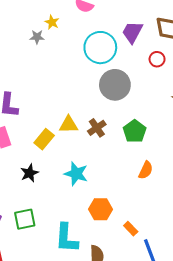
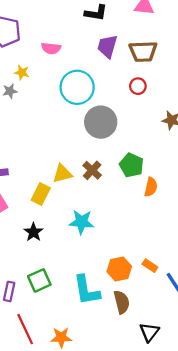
purple trapezoid: (132, 32) -> (107, 46), moved
orange semicircle: (146, 170) -> (151, 187), moved
orange hexagon: (101, 209) -> (119, 269), moved

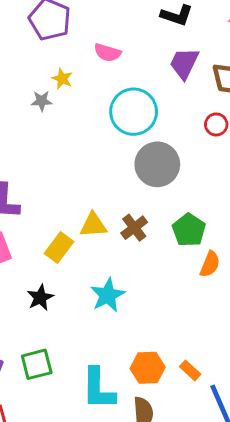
cyan star: (81, 222) -> (108, 295), turned 30

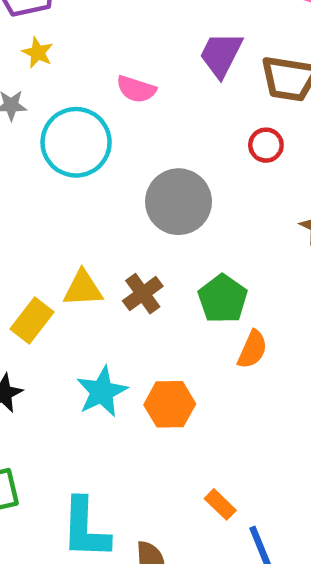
pink semicircle: (107, 53) -> (136, 89), moved
yellow star: (62, 79) -> (38, 53), moved
cyan circle: (134, 112) -> (76, 142), moved
orange hexagon: (148, 368) -> (170, 404), moved

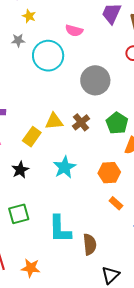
orange hexagon: (170, 404) -> (109, 173), moved
orange rectangle: (220, 504) -> (116, 203), moved

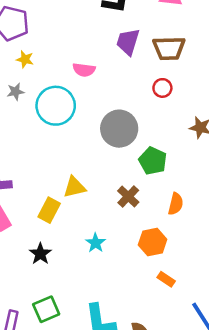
brown cross: (81, 122) -> (128, 197), moved
green pentagon: (117, 123) -> (153, 161), moved
cyan star: (65, 167) -> (96, 243), size x0.7

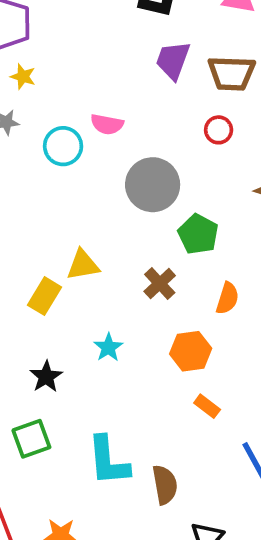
pink semicircle: (84, 70) -> (107, 124), moved
cyan circle: (56, 106) -> (63, 146), size x0.7
black star: (40, 254) -> (46, 377), moved

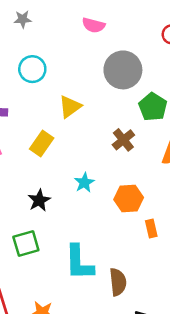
cyan circle: (63, 146) -> (32, 69), moved
yellow triangle: (83, 265) -> (70, 107), moved, turned -30
orange hexagon: (191, 351) -> (129, 199), moved
orange rectangle: (207, 406) -> (151, 229), turned 36

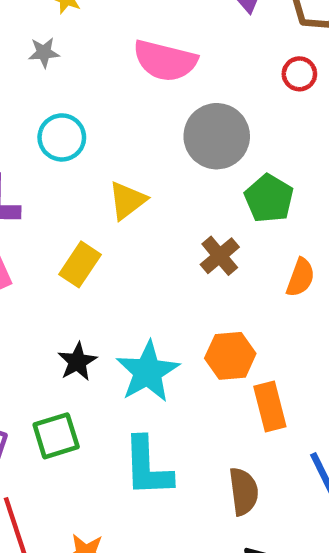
pink semicircle: (94, 25) -> (165, 61), size x1.6
cyan star: (84, 183) -> (148, 372), moved, size x1.8
orange rectangle: (151, 229) -> (270, 406), size x1.5
brown semicircle: (118, 282) -> (244, 491), moved

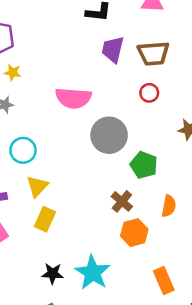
yellow triangle: (127, 200) -> (37, 186), moved
orange hexagon: (230, 356) -> (134, 233), moved
black star: (77, 362) -> (53, 274), turned -30

